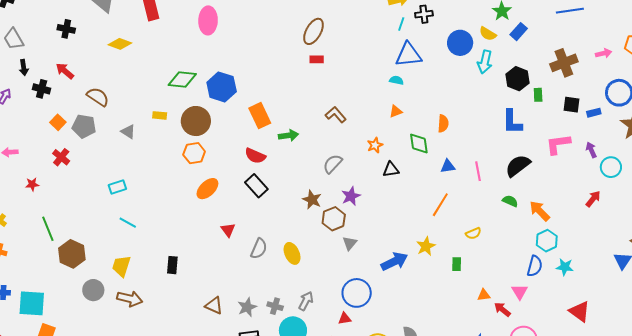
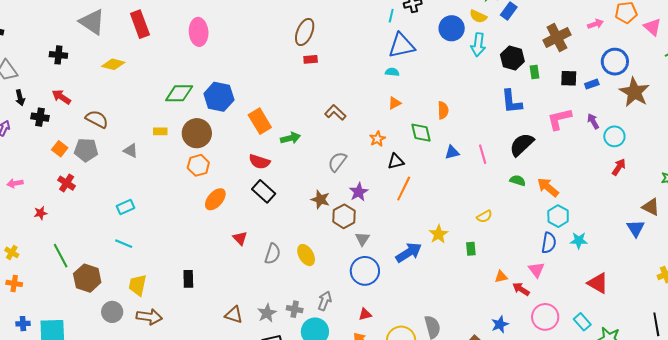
red arrow: (593, 199) -> (619, 167), moved
orange line: (440, 205) -> (404, 189), moved
cyan line: (128, 223) -> (124, 244), moved
blue circle: (357, 293) -> (365, 271), moved

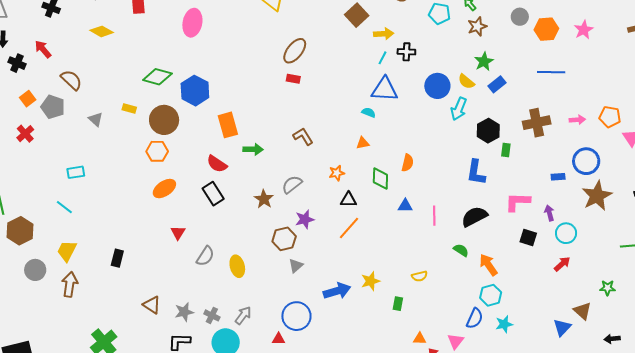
black square: (569, 78) -> (528, 237), moved
brown star: (320, 199) -> (264, 199), moved
cyan star: (579, 240) -> (504, 324), turned -30
blue circle: (365, 271) -> (296, 316), moved
brown arrow: (149, 317) -> (70, 284), turned -105

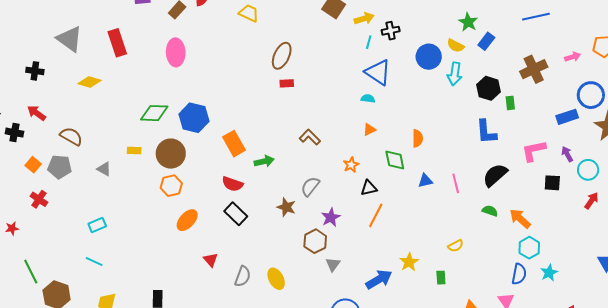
blue triangle: (385, 89) -> (378, 72), turned 44
blue rectangle: (558, 177) -> (567, 117), size x1.5

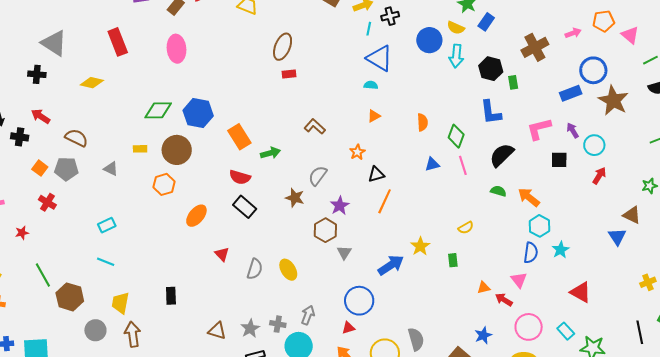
gray triangle: (70, 39) -> (54, 43), moved
green diamond: (395, 160) -> (456, 136), moved, turned 35
orange hexagon: (171, 186) -> (164, 184), moved

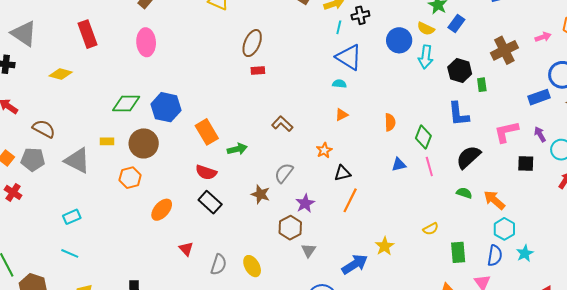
gray triangle: (111, 169) -> (77, 161), size x1.8
green rectangle: (453, 260) -> (458, 252), moved, size x1.5

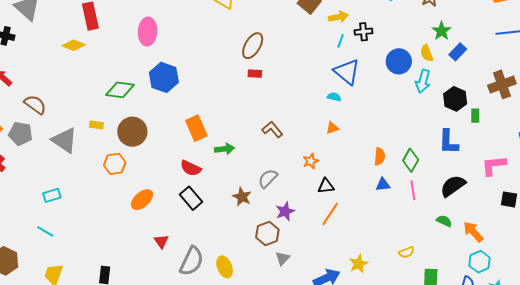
yellow semicircle: (426, 29) -> (427, 53), turned 36
yellow diamond: (61, 74) -> (74, 45), moved
blue hexagon: (166, 107) -> (164, 77), moved
orange semicircle: (390, 122) -> (380, 157), moved
gray semicircle: (219, 265) -> (192, 261), size x1.4

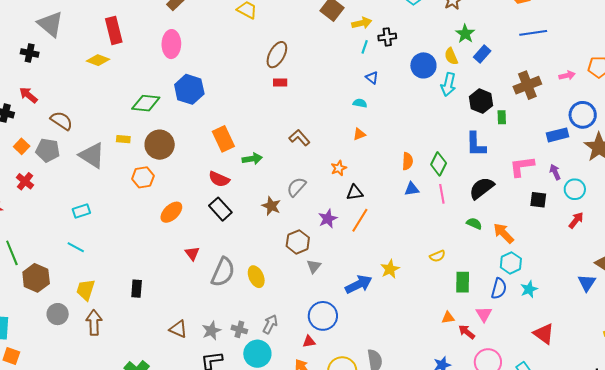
blue triangle: (347, 72) -> (372, 78), size x0.5
purple star: (285, 211) -> (328, 219), moved

